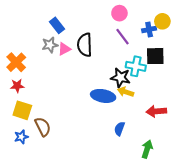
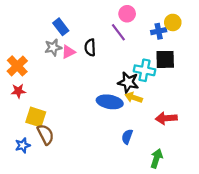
purple line: (123, 37) -> (118, 32), moved
black semicircle: (85, 45) -> (90, 47), size x0.7
yellow square: (22, 110) -> (36, 117), moved

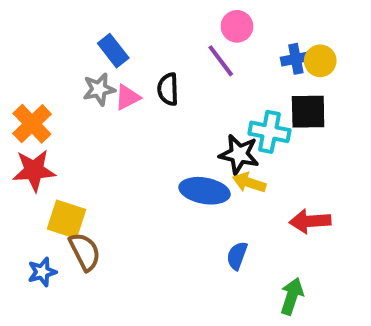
yellow circle: (173, 22) -> (320, 61), moved
red star: (18, 91) -> (34, 170), size x1.5

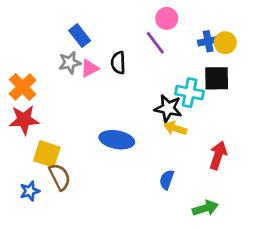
blue ellipse: (205, 191) -> (117, 140), moved
red arrow: (310, 221) -> (218, 155), turned 112
green arrow: (292, 296) -> (205, 208), turned 55

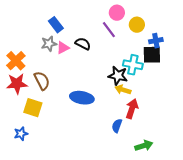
blue cross: (208, 41) -> (156, 41), moved
yellow circle: (225, 43) -> (137, 25), moved
black semicircle: (118, 63) -> (83, 44), turned 119
red arrow: (218, 155) -> (132, 109), moved
brown semicircle: (60, 177) -> (42, 81), moved

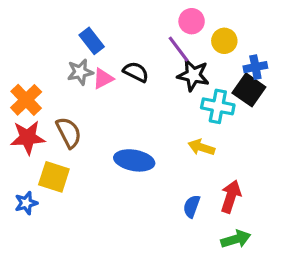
black square: (152, 55) -> (249, 90), turned 36
black star: (118, 76) -> (193, 75), moved
red arrow: (132, 109) -> (231, 196), moved
blue star: (21, 134) -> (26, 203), moved

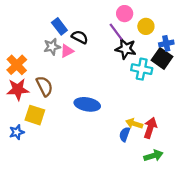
black semicircle: (136, 72) -> (80, 37), moved
yellow arrow: (201, 147) -> (134, 124), moved

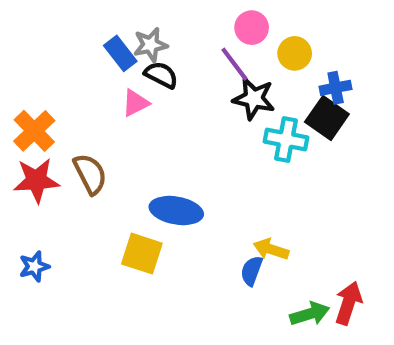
gray star: (52, 47) -> (150, 45), moved
yellow square: (35, 115) -> (142, 254), moved
red arrow: (150, 128) -> (348, 303), moved

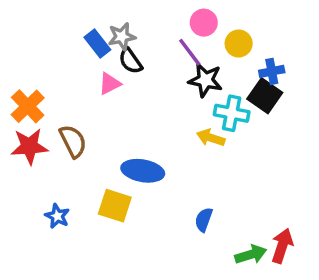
black semicircle: (161, 75) -> (131, 61), turned -152
yellow arrow: (271, 249) -> (211, 138), moved
blue star: (34, 266) -> (57, 216), moved, turned -30

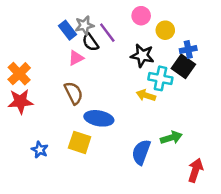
purple line: (190, 52) -> (107, 33), moved
brown semicircle: (73, 141) -> (74, 93), moved
blue semicircle: (204, 220) -> (141, 152), size x1.5
green arrow: (251, 254) -> (171, 138), moved

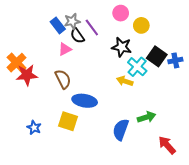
blue cross: (188, 50) -> (175, 60), moved
cyan cross: (160, 78) -> (137, 67), turned 30
red star: (20, 101) -> (27, 75), moved
red arrow: (195, 170) -> (167, 145), turned -60

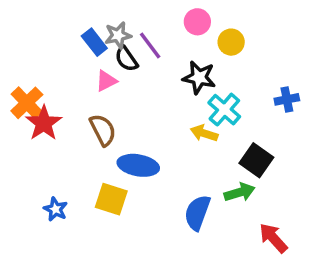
black square: (157, 56) -> (256, 160), moved
red star: (27, 75) -> (44, 123), turned -30

